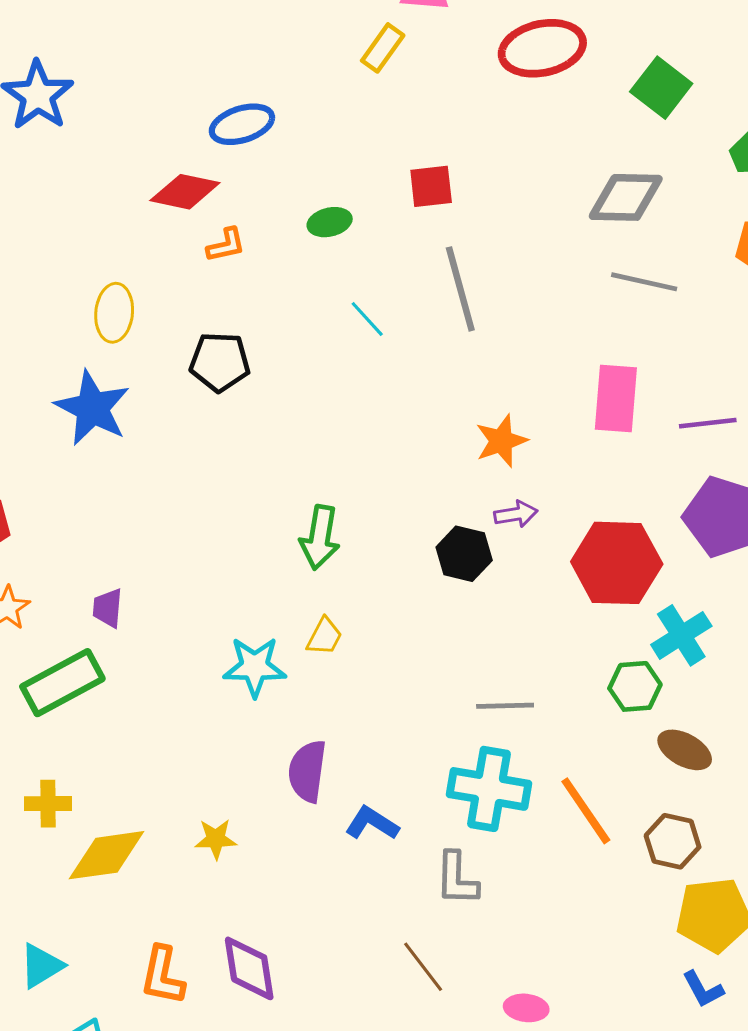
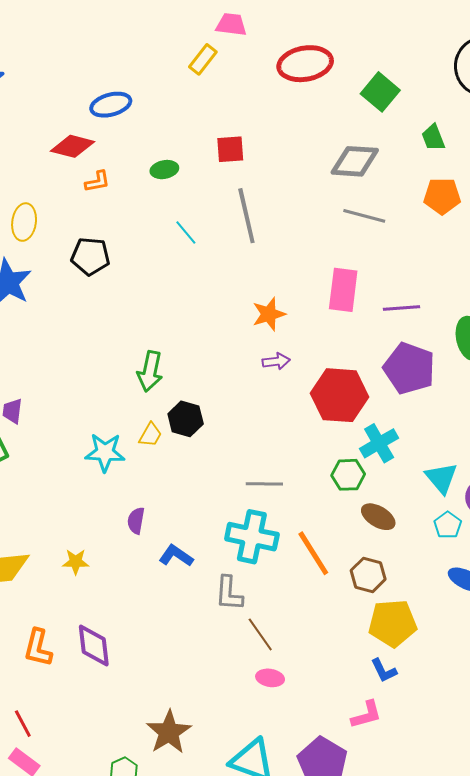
black hexagon: (464, 554) -> (186, 419), moved
purple semicircle: (307, 771) -> (136, 521), size x0.7
brown line: (423, 967) -> (260, 634), moved

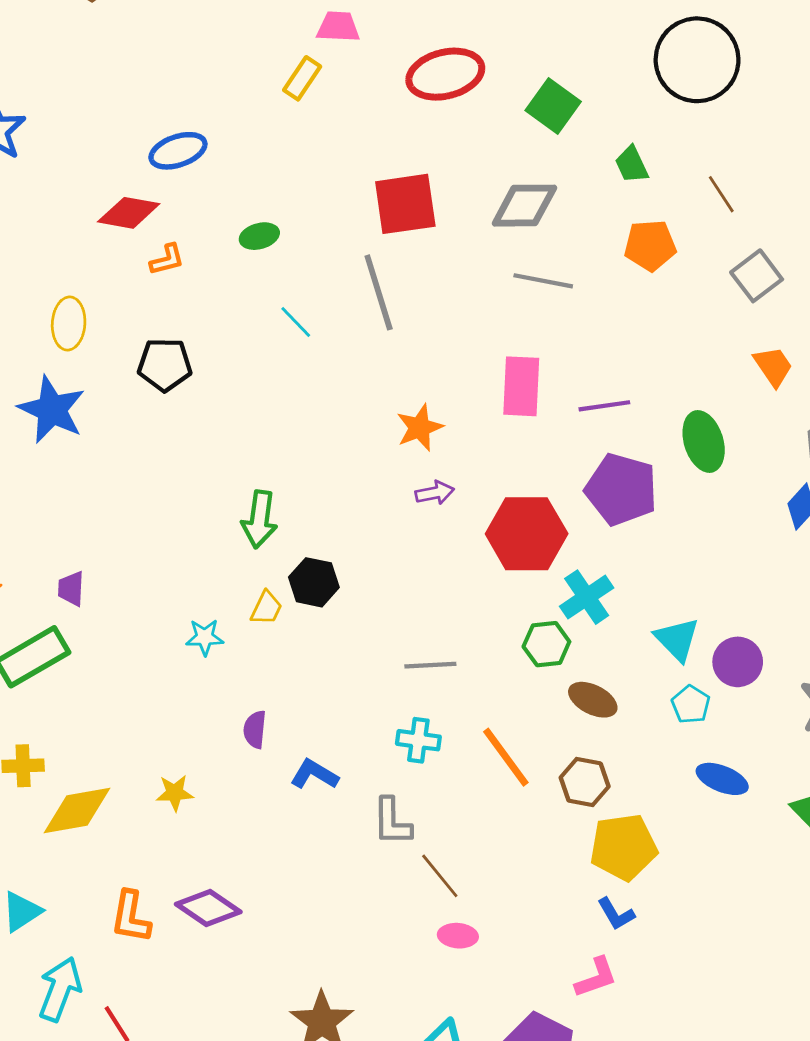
red square: (230, 149) -> (405, 204), moved, size x1.6
cyan star: (105, 452) -> (205, 637), size x0.7
cyan cross: (252, 537) -> (418, 740), size x0.6
purple diamond: (94, 645) -> (208, 908), turned -45

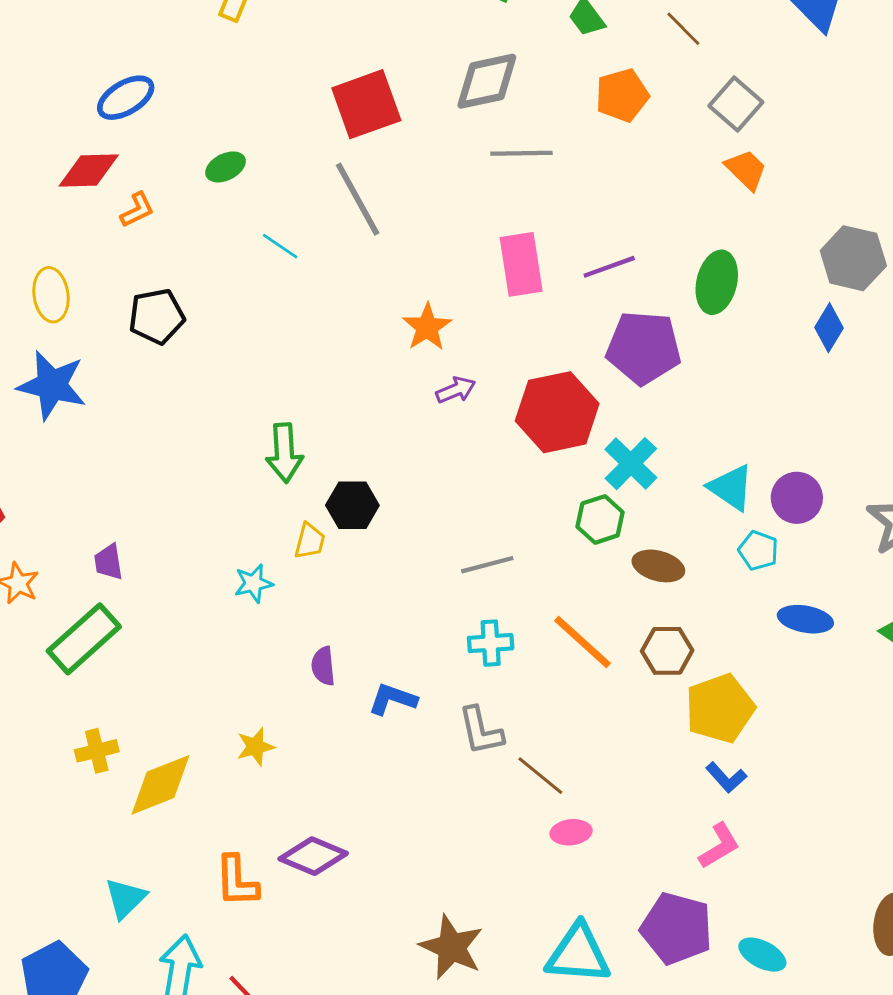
orange trapezoid: (773, 366) -> (746, 170), moved
green ellipse: (704, 441) -> (717, 282), turned 42

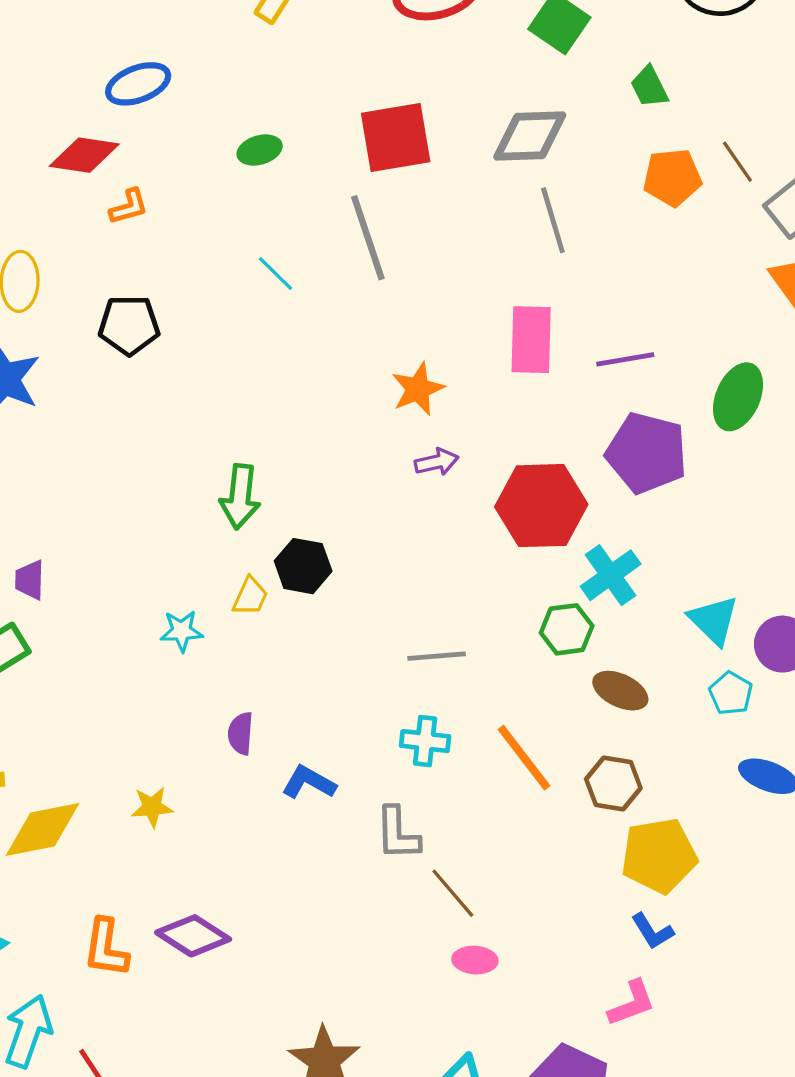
brown line: (683, 29) -> (737, 162), moved
gray line: (521, 153) -> (553, 220), turned 64
green ellipse: (226, 167) -> (260, 150), moved

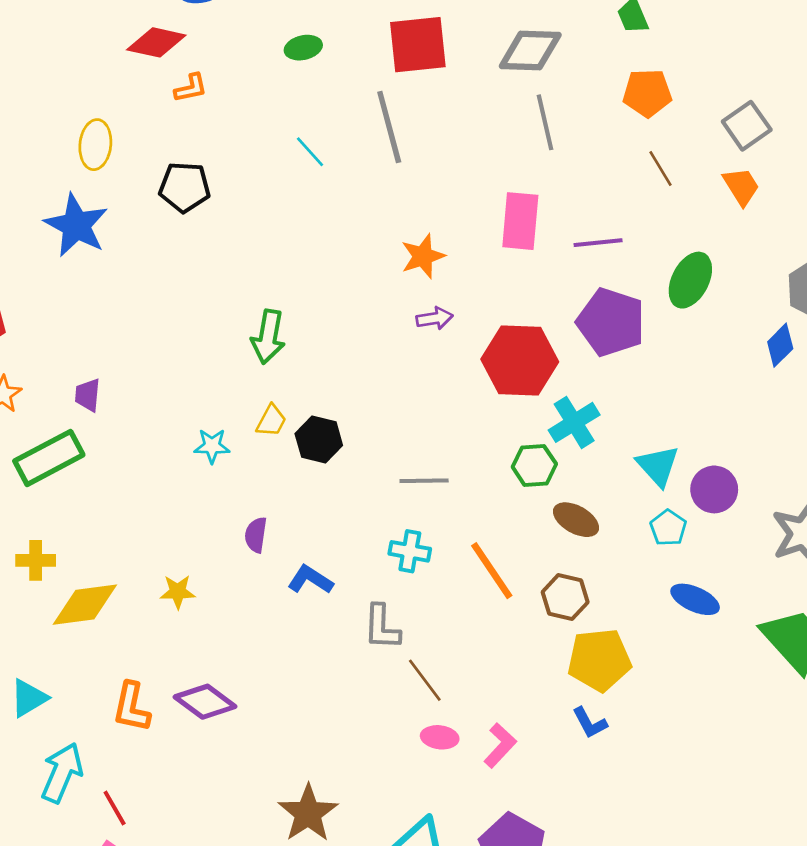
brown line: (737, 162) -> (660, 168), moved
black hexagon: (303, 566) -> (319, 440), moved
pink L-shape: (632, 1003) -> (500, 745), moved, turned -30

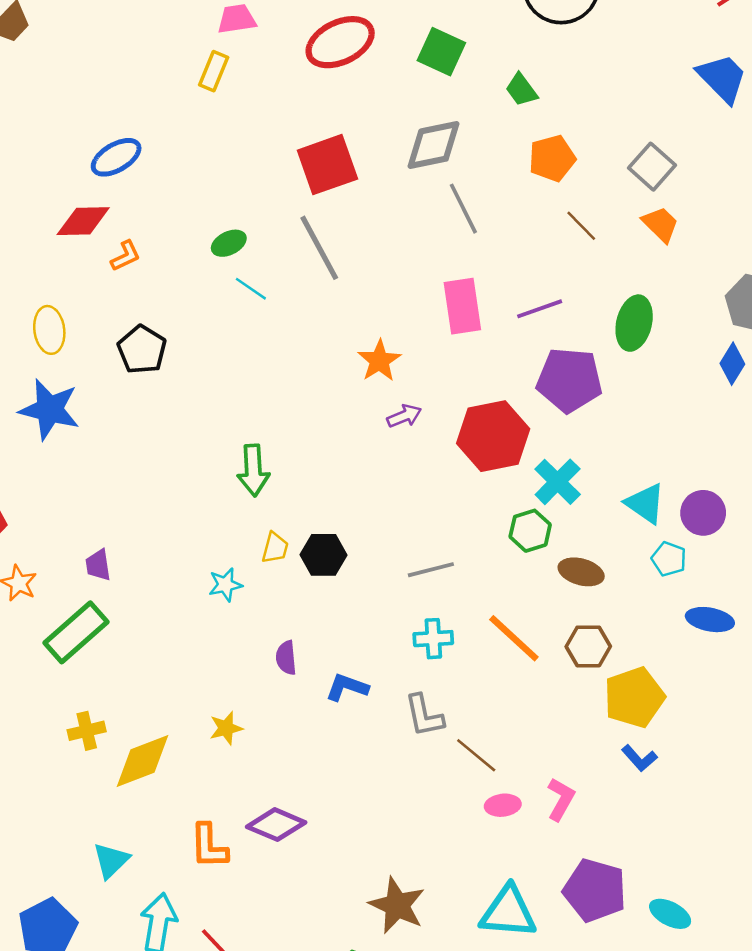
green ellipse: (303, 48) -> (229, 243), moved
black pentagon: (185, 187) -> (142, 350), turned -30

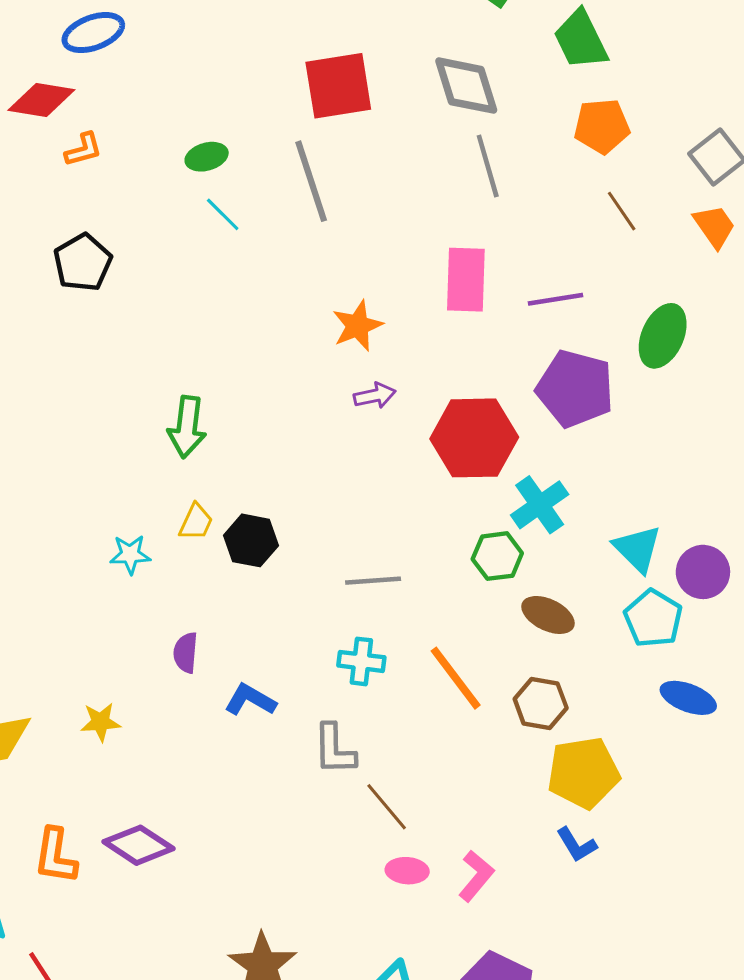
green trapezoid: (521, 90) -> (581, 40), size x1.5
gray diamond: (433, 145) -> (466, 86), turned 74
cyan pentagon: (669, 559) -> (653, 618), size x1.4

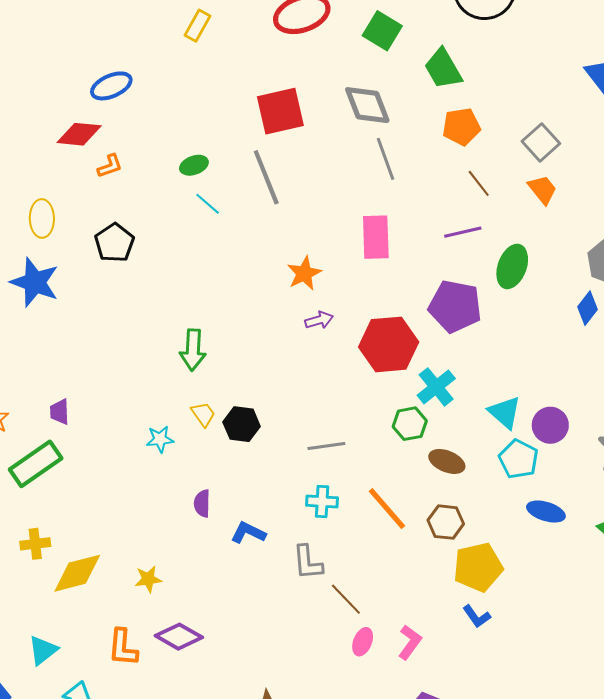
purple line: (555, 299) -> (463, 232), moved
yellow trapezoid: (196, 522) -> (203, 414), turned -56
yellow star: (101, 722) -> (148, 579), moved
pink ellipse: (407, 871) -> (363, 642), turned -68

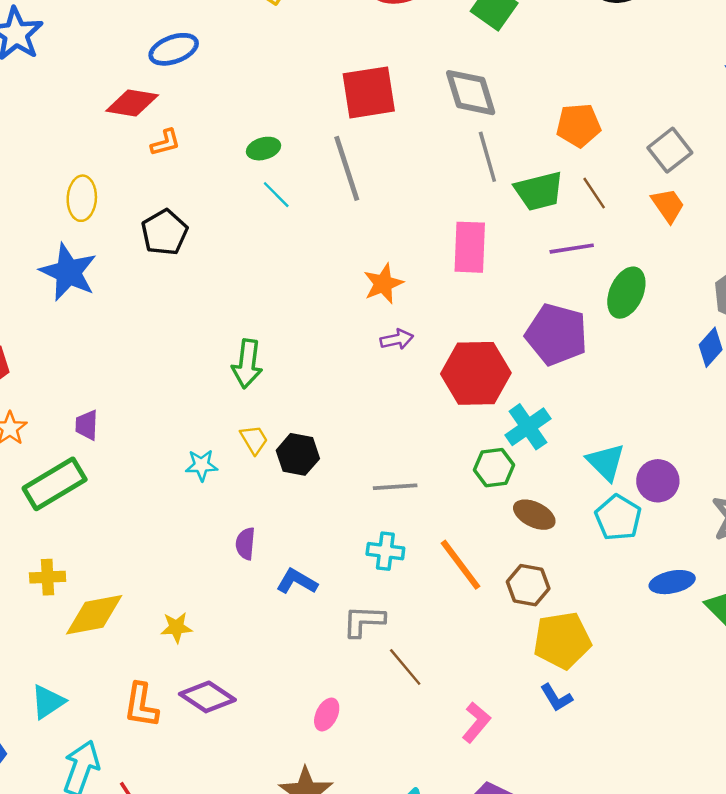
green trapezoid: (443, 69) -> (539, 191), moved, turned -78
blue ellipse: (546, 512) -> (672, 582), moved, turned -33
gray L-shape: (308, 562) -> (364, 621), turned 93
pink ellipse: (363, 642) -> (327, 714), moved

